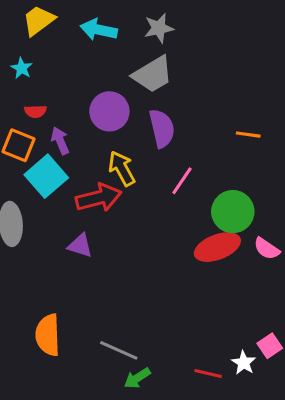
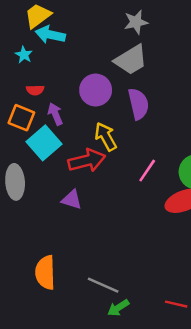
cyan arrow: (99, 30) -> (50, 35), moved
pink line: (182, 181) -> (147, 171), moved

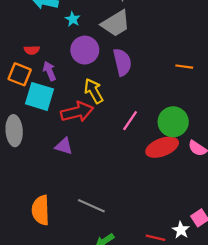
cyan star: (24, 55) -> (73, 19), moved
cyan square: (44, 143) -> (40, 96), turned -32
gray line: (103, 285) -> (91, 206), moved

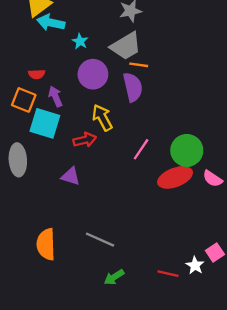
orange line: (184, 67) -> (139, 65), moved
red arrow: (77, 112) -> (85, 140), size x0.7

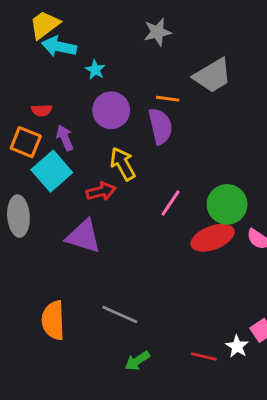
gray trapezoid: (126, 46) -> (213, 76), moved
cyan square: (45, 123) -> (52, 171), turned 32
purple triangle: (71, 176) -> (84, 236), size x1.5

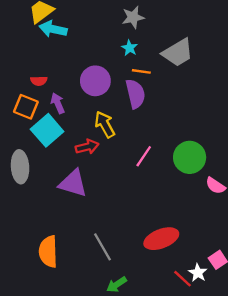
cyan star: (95, 70) -> (130, 48), moved
red ellipse: (213, 238) -> (161, 239), moved
gray line: (120, 314) -> (102, 247), turned 36
red line: (204, 356) -> (183, 279), moved, turned 30

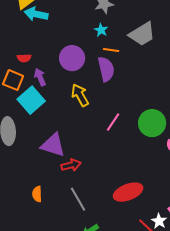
red arrow: (87, 147) -> (71, 165), moved
orange semicircle: (48, 252) -> (37, 194), moved, size x0.6

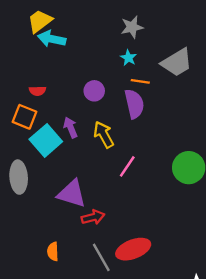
purple circle: (72, 58) -> (94, 91), size x0.7
purple arrow: (40, 77) -> (71, 127), moved
pink line: (113, 122) -> (127, 166), moved
red ellipse: (128, 192) -> (133, 249), moved

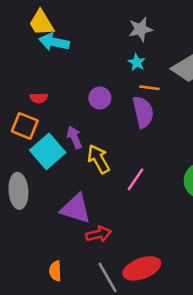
yellow trapezoid: (40, 21) -> (41, 23), turned -84
yellow arrow: (104, 135) -> (99, 159), moved

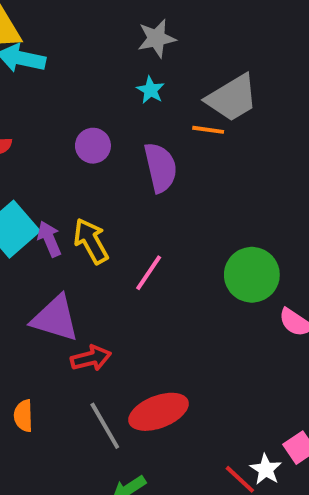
orange line: (149, 88) -> (208, 130), moved
purple arrow: (74, 137) -> (49, 239), moved

